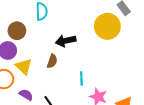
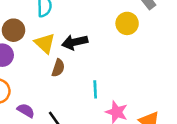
yellow circle: (107, 26) -> (127, 23), size x0.7
yellow triangle: (24, 67) -> (45, 43), moved

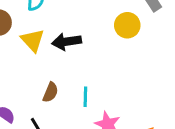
brown semicircle: (58, 68) -> (51, 92), moved

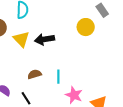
brown semicircle: (51, 92) -> (35, 74), turned -128

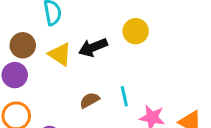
yellow circle: (86, 27) -> (136, 31), moved

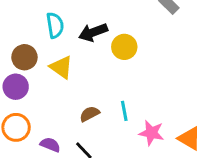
yellow circle: (136, 31) -> (124, 47), moved
black arrow: (93, 47) -> (93, 32), moved

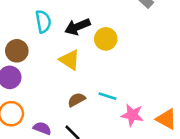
yellow triangle: (61, 67) -> (70, 60), moved
cyan line: (124, 111) -> (107, 96), turned -60

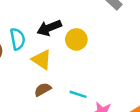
cyan semicircle: (43, 21) -> (18, 39), moved
brown semicircle: (76, 100) -> (43, 90), moved

